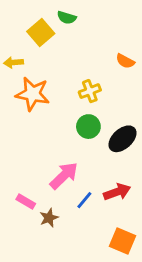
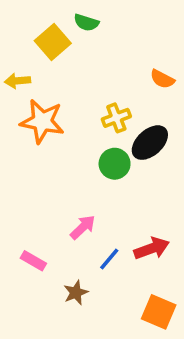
black ellipse: (122, 139) -> (150, 143), moved
pink arrow: (64, 176) -> (83, 227), size x0.7
brown star: (49, 218) -> (76, 293), moved

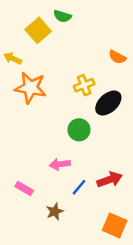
yellow arrow: (18, 81) -> (13, 58), turned 30
green circle: (115, 164) -> (79, 130), moved
pink arrow: (83, 227) -> (60, 164), turned -144

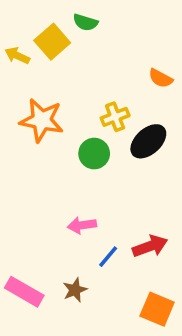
yellow arrow: (13, 58) -> (17, 56), moved
green circle: (79, 130) -> (94, 154), moved
pink rectangle: (24, 188) -> (24, 292), moved, size x1.5

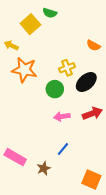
yellow arrow: (17, 56) -> (11, 45), moved
pink arrow: (82, 225) -> (62, 117), moved
red arrow: (150, 246) -> (92, 113), moved
pink rectangle: (24, 292) -> (15, 157), moved

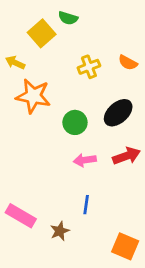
yellow cross: (67, 68) -> (89, 67), moved
blue line: (63, 149) -> (86, 205), turned -32

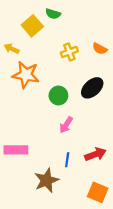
red arrow: (126, 156) -> (95, 154), moved
pink arrow: (85, 160) -> (66, 125), turned -49
pink rectangle: (21, 216) -> (16, 150), moved, turned -30
brown star: (60, 231) -> (46, 180), size x1.6

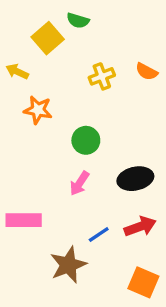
orange star: (26, 75) -> (38, 110), size x0.7
black ellipse: (92, 88) -> (135, 179), moved, turned 30
pink arrow: (66, 125) -> (79, 183), moved
blue line: (67, 160) -> (99, 235), turned 48

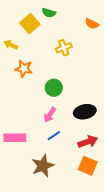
orange semicircle: (147, 72) -> (92, 24), moved
blue line: (99, 235) -> (54, 136), moved
orange square: (143, 282) -> (88, 166), moved

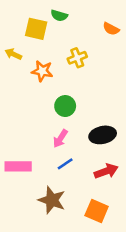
yellow square: (30, 24) -> (36, 29), turned -36
orange star: (24, 69) -> (42, 71), moved
brown star: (43, 166) -> (52, 200), turned -30
orange square: (88, 166) -> (97, 211), moved

